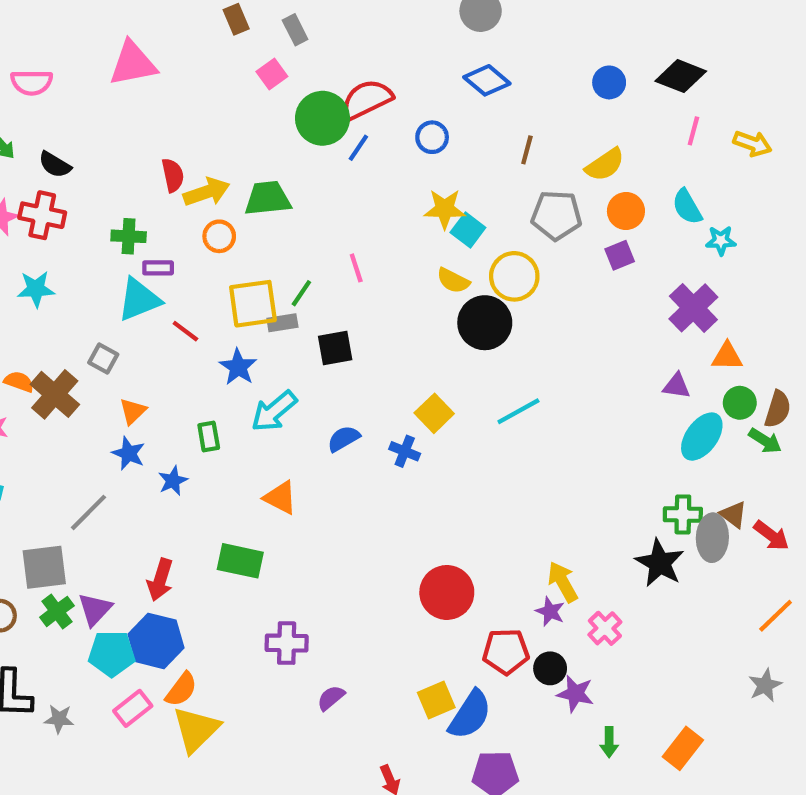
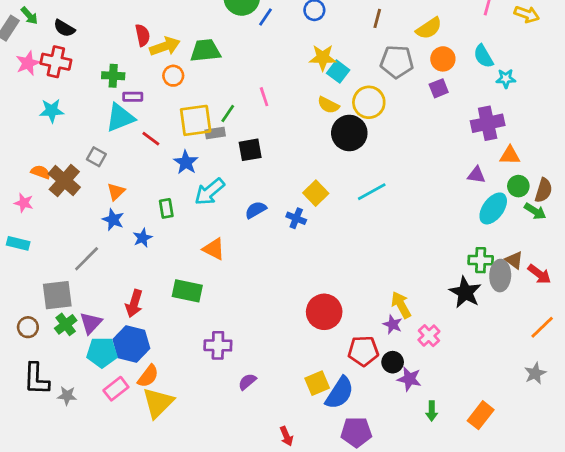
purple cross: (693, 308) -> (488, 123), turned 32

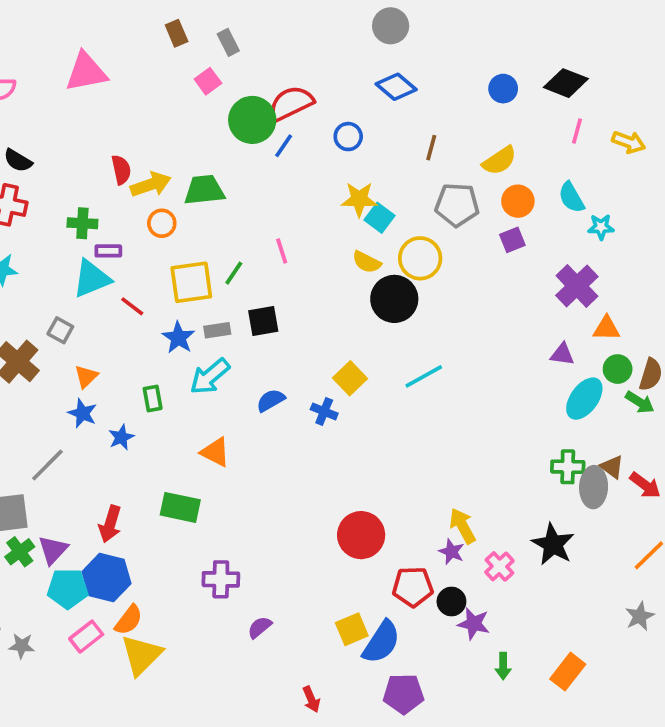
purple cross: (488, 123) -> (577, 286), turned -32
gray rectangle: (215, 133) -> (217, 330), moved
black star: (465, 292) -> (553, 544), moved

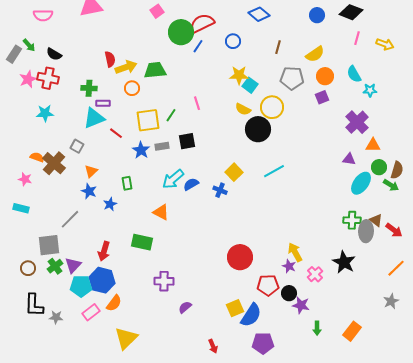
cyan arrow: (210, 376) -> (173, 179), moved
yellow triangle: (142, 655) -> (126, 338), moved

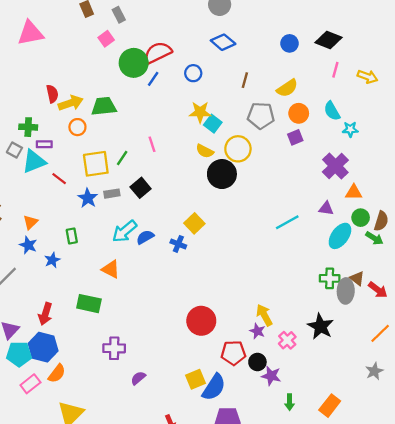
black square: (187, 141) -> (141, 188), turned -30
gray square: (77, 146) -> (14, 150), moved
cyan line: (274, 171) -> (287, 222), moved

